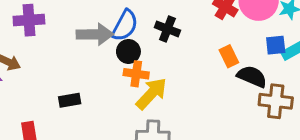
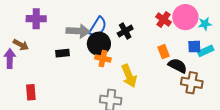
black cross: (167, 29) -> (125, 31), turned 35
black circle: (128, 51) -> (99, 44), size x1.5
yellow arrow: (151, 94) -> (129, 76), moved, turned 110
black rectangle: (70, 100) -> (62, 53), moved

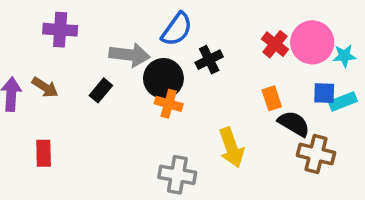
blue semicircle: (98, 27) -> (177, 29), moved
brown arrow: (21, 45) -> (45, 87), moved
black rectangle: (62, 53) -> (101, 90), turned -48
yellow arrow: (129, 76) -> (231, 148), moved

